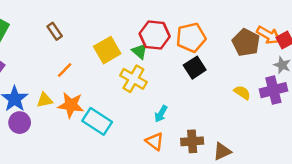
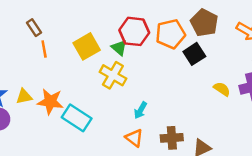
brown pentagon: (246, 43) -> (204, 23), moved
black square: (195, 68) -> (194, 54), moved
orange line: (65, 70) -> (44, 49), moved, turned -54

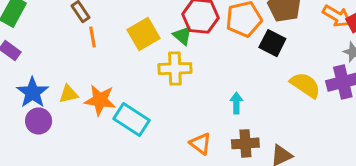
black square: (194, 54) -> (272, 43), turned -30
yellow cross: (113, 75) -> (175, 69), turned -32
yellow semicircle: (222, 89) -> (305, 85), size x1.5
cyan arrow: (140, 110) -> (236, 103), moved, turned 150

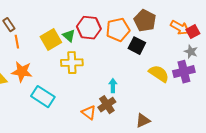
green triangle: (182, 36) -> (69, 36), moved
orange star: (100, 100) -> (22, 72), moved
brown cross: (245, 143) -> (107, 105), moved, turned -30

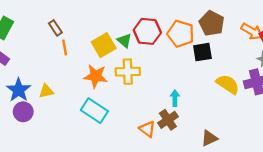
orange pentagon: (118, 30) -> (181, 34), turned 30
black square: (137, 46) -> (202, 52), turned -36
orange star: (22, 72) -> (96, 76), moved

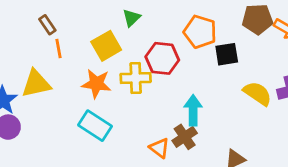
brown pentagon: (212, 23) -> (258, 19), moved, turned -30
red hexagon: (147, 31) -> (162, 58), moved
green triangle: (124, 41) -> (131, 18), moved, turned 35
yellow triangle: (46, 91) -> (36, 84), moved, size x1.6
cyan arrow: (175, 98) -> (193, 110), size x1.5

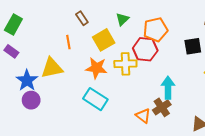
brown rectangle: (47, 25) -> (82, 18), moved
orange pentagon: (200, 32) -> (156, 30), moved, turned -30

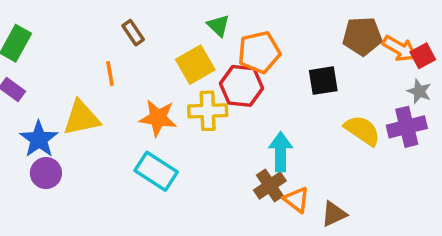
green triangle: (122, 19) -> (218, 26), moved, turned -32
yellow square: (104, 40) -> (195, 65), moved
orange triangle: (143, 116) -> (297, 200), moved

